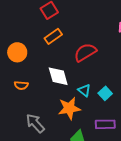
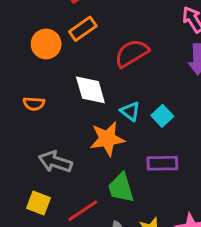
orange circle: (17, 52) -> (46, 44), moved
gray arrow: (35, 123) -> (55, 162), turned -30

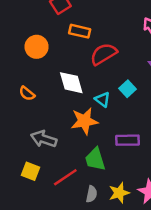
orange rectangle: (83, 29) -> (80, 31), moved, turned 48
orange semicircle: (34, 104) -> (27, 93), turned 35
cyan square: (162, 116) -> (128, 89), moved

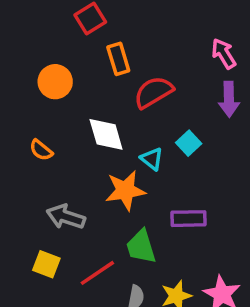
orange rectangle: (80, 31) -> (118, 59), turned 60

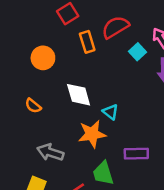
red semicircle: (153, 92) -> (115, 27), moved
cyan square: (189, 143) -> (138, 52), moved

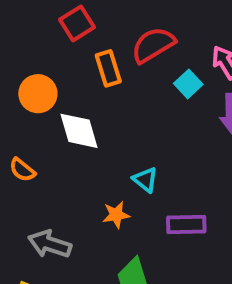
white diamond: (79, 95) -> (79, 131), moved
orange star: (92, 134) -> (116, 215), size x0.6
purple rectangle: (136, 154) -> (186, 225), moved

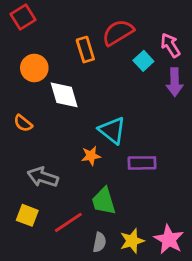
red square: (77, 23) -> (23, 17), moved
cyan triangle: (145, 180) -> (112, 130), size x1.5

